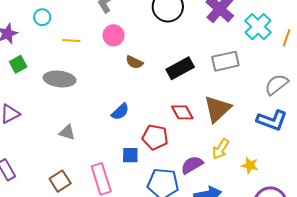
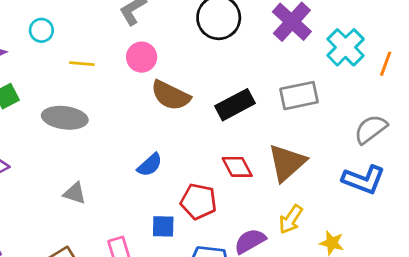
brown semicircle: (134, 62) -> (171, 95), size x1.6

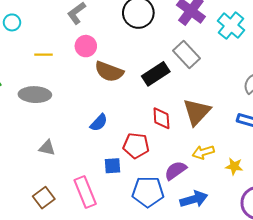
cyan circle: (41, 30) -> (12, 22), moved
gray rectangle: (299, 96) -> (186, 55), moved, turned 64
red diamond: (237, 167) -> (161, 118), turned 30
yellow arrow: (291, 219) -> (203, 152), turned 45

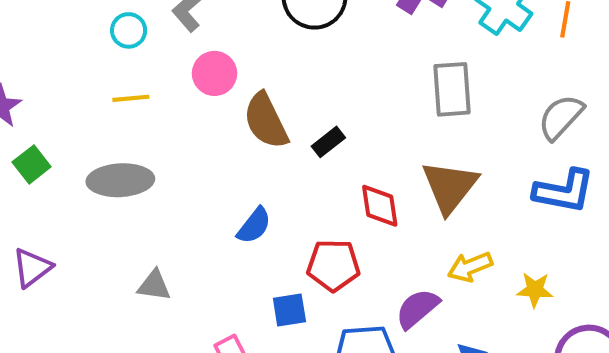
cyan circle: (12, 22) -> (129, 30), moved
gray rectangle: (186, 55) -> (452, 89), moved, turned 44
brown semicircle: (109, 72) -> (266, 121), turned 48
black rectangle: (156, 74) -> (328, 142), moved, size x0.6

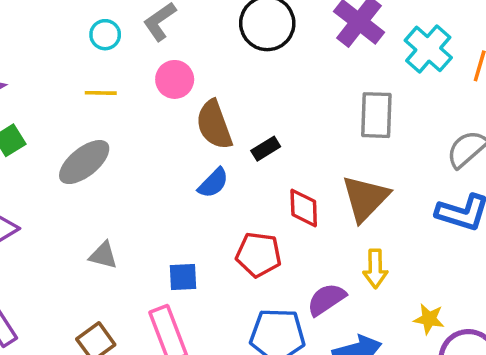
gray ellipse: (120, 180) -> (84, 162), turned -42
blue semicircle: (254, 226) -> (213, 183), moved
yellow arrow: (470, 267) -> (375, 269), turned -75
yellow star: (535, 290) -> (429, 319), moved
blue square: (289, 310) -> (183, 277), moved

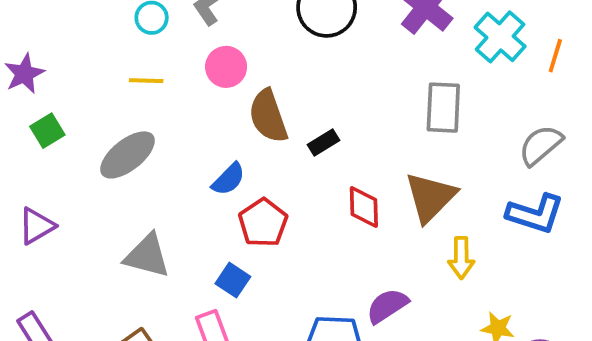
blue semicircle: (213, 183) -> (229, 179), moved
gray triangle: (103, 255) -> (147, 256), size x1.5
red pentagon: (259, 255) -> (263, 223), moved, turned 30
yellow arrow: (375, 269) -> (461, 258), moved
blue square: (183, 277) -> (233, 280), turned 36

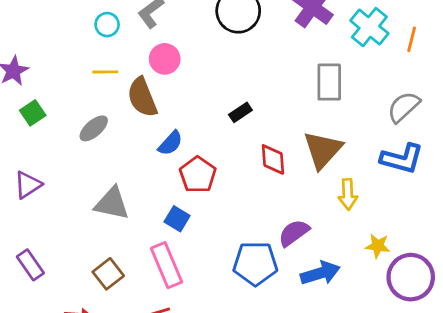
brown semicircle: (268, 116) -> (142, 97), moved
gray ellipse: (128, 155) -> (94, 128), size x0.7

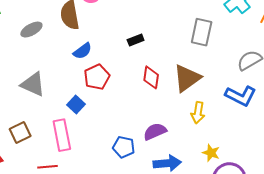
blue pentagon: (255, 263) -> (124, 147), size x0.7

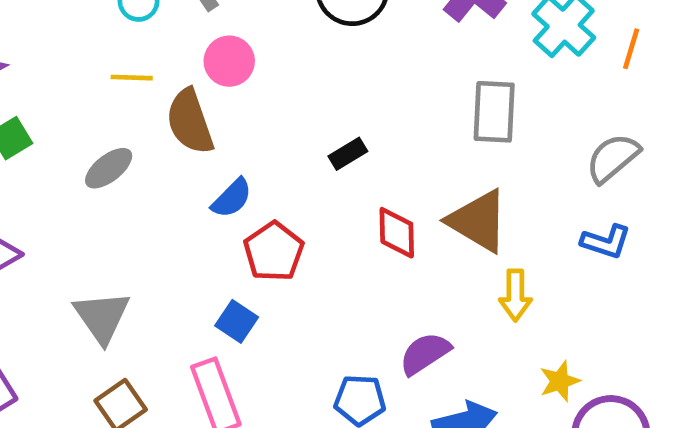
brown triangle: (187, 78) -> (478, 221), turned -44
gray triangle: (33, 84) -> (102, 317), moved, turned 40
blue L-shape: (241, 96) -> (606, 242), size x0.7
yellow star: (211, 153) -> (560, 381), turned -30

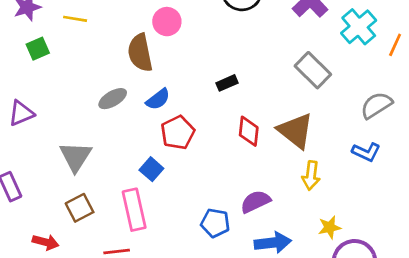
yellow line: (132, 78) -> (75, 19), moved
gray rectangle: (494, 112) -> (313, 70), turned -56
gray ellipse: (109, 168) -> (113, 99), moved

